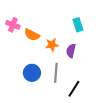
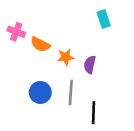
cyan rectangle: (78, 25) -> (104, 19), moved
black line: (74, 89) -> (94, 113), turned -30

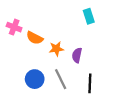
gray line: (71, 92) -> (61, 79), turned -30
black line: (94, 113) -> (90, 83), moved

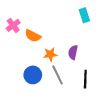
pink cross: (14, 27) -> (13, 25), turned 32
orange star: (56, 49) -> (50, 54), moved

